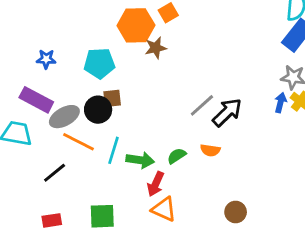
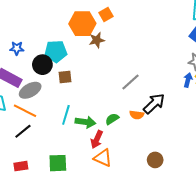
black circle: (98, 110) -> (42, 65), moved
black arrow: (227, 112) -> (154, 104), moved
orange line: (78, 142) -> (25, 111), moved

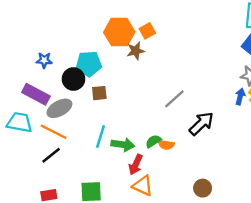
orange square: (106, 14) -> (147, 31), moved
orange semicircle: (137, 115) -> (166, 145), moved

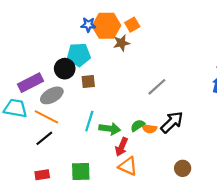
blue star: (44, 60) -> (88, 25), moved
purple rectangle: (36, 94) -> (30, 83), turned -55
black arrow: (201, 124) -> (172, 122), moved

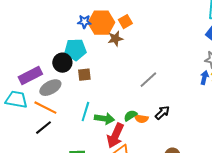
black arrow: (172, 122) -> (162, 113), size x0.7
red arrow: (122, 147) -> (115, 136), size x1.4

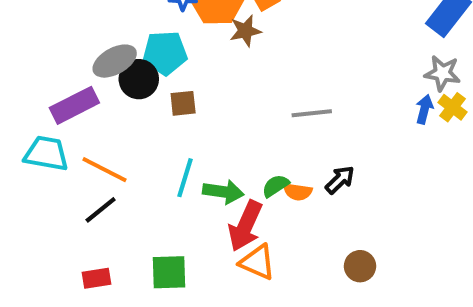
gray line: (148, 80) -> (312, 113), turned 36
gray ellipse: (50, 88) -> (115, 61), moved

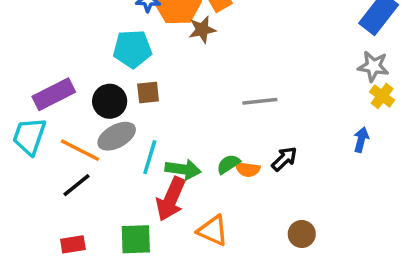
gray ellipse: (115, 61) -> (117, 136), moved
black circle: (139, 79) -> (110, 101), moved
blue arrow: (424, 109) -> (361, 140), moved
cyan trapezoid: (46, 154) -> (29, 136), turned -81
red arrow: (245, 226) -> (171, 199), moved

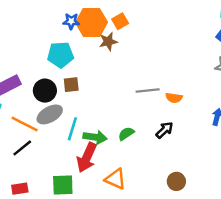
orange semicircle: (248, 169) -> (174, 98), moved

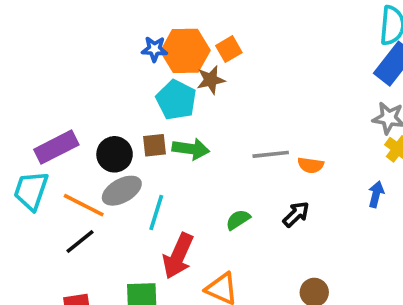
cyan pentagon: (60, 55) -> (176, 100), moved, turned 30
green arrow: (95, 137) -> (191, 149), moved

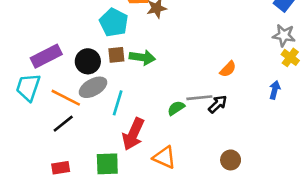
cyan pentagon: (176, 100) -> (114, 22), moved
gray line: (271, 154) -> (199, 98), moved
orange semicircle: (311, 165) -> (228, 69), turned -54

